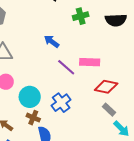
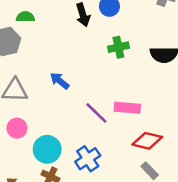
blue arrow: (52, 41) -> (60, 81), moved

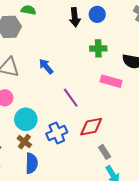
pink rectangle: (127, 108) -> (111, 81), moved
red diamond: (147, 141) -> (91, 127), moved, turned -35

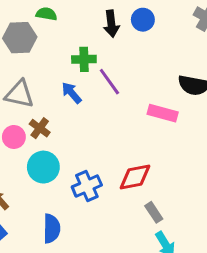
green cross: (98, 48) -> (84, 59), moved
purple line: (71, 98) -> (109, 82), moved
brown cross: (24, 142) -> (40, 128), moved

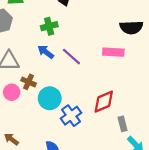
purple line: (109, 82) -> (71, 57), moved
cyan circle: (43, 167) -> (50, 98), moved
gray rectangle: (154, 212) -> (123, 124), turned 32

